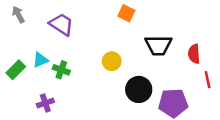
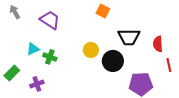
green rectangle: (16, 70) -> (12, 73), moved
black circle: (139, 89) -> (113, 61), moved

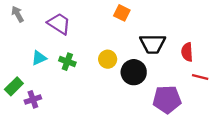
green cross: (50, 57) -> (67, 62), moved
red line: (169, 65) -> (200, 77), turned -64
purple cross: (37, 84) -> (33, 99), moved

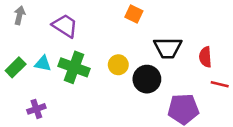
gray arrow: (18, 14) -> (19, 15), turned 42
cyan triangle: (39, 58) -> (43, 63), turned 35
green cross: (67, 62) -> (74, 67), size x1.6
green rectangle: (14, 86) -> (16, 67), moved

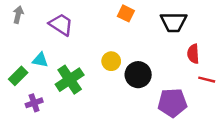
black trapezoid: (168, 48) -> (174, 22), moved
green rectangle: (16, 67) -> (18, 76), moved
green cross: (74, 67) -> (70, 80), moved, turned 36

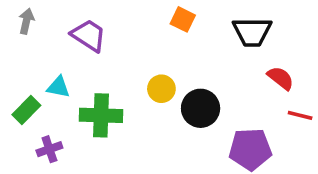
red semicircle: (193, 54) -> (281, 78), turned 132
green cross: (70, 80) -> (101, 115), turned 36

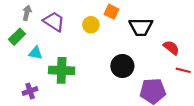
gray arrow: (26, 21) -> (27, 13), moved
black trapezoid: (252, 32) -> (141, 27), moved
yellow circle: (161, 89) -> (91, 25), moved
green rectangle: (26, 110) -> (17, 37), moved

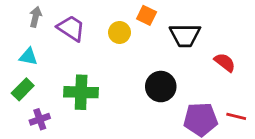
green rectangle: (17, 37) -> (23, 89), moved
cyan triangle: (35, 53) -> (28, 57), moved
red line: (183, 70) -> (236, 116), moved

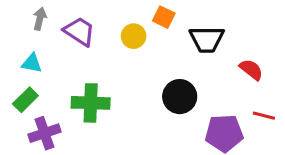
red line: (236, 116) -> (264, 116), moved
purple cross: (40, 119) -> (45, 133), size x1.4

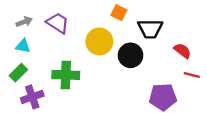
gray arrow: (40, 19) -> (24, 22), moved, turned 56
yellow circle: (134, 36) -> (99, 41), moved, size x1.5
black circle: (180, 97) -> (131, 55), moved
red line: (264, 116) -> (192, 75), moved

